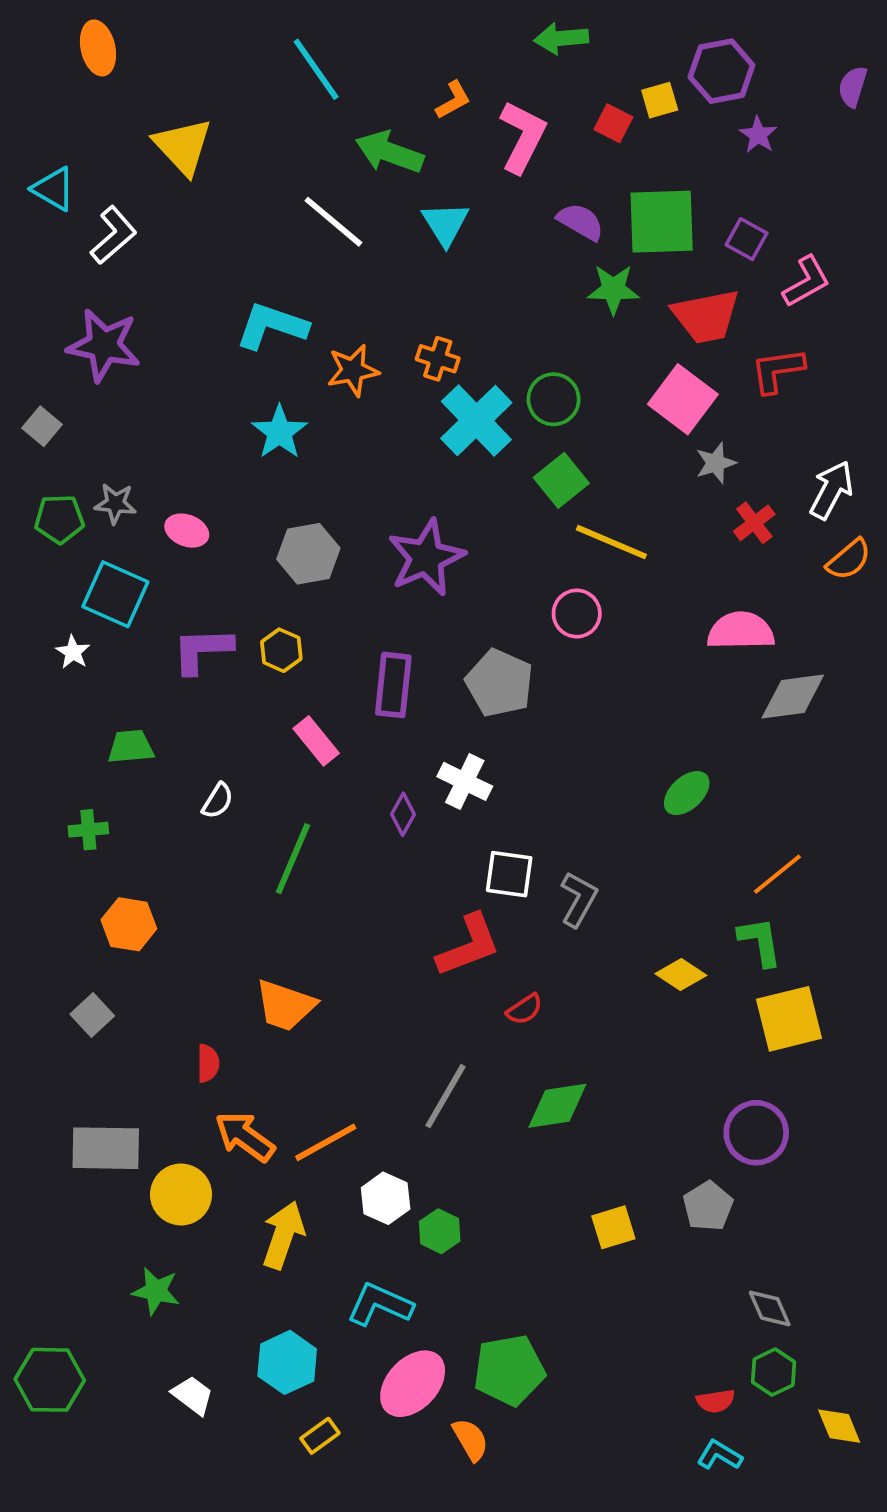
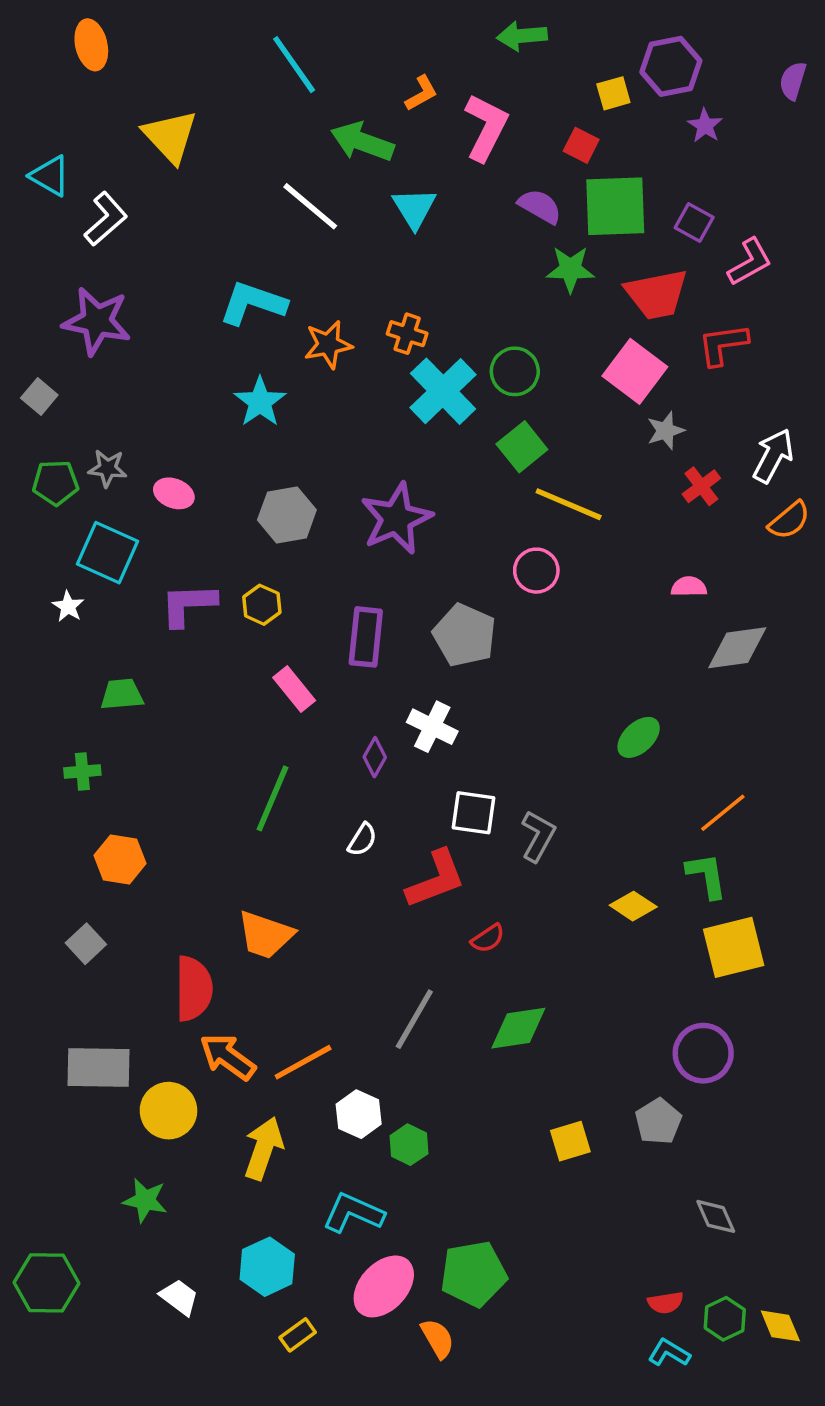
red square: (613, 123) -> (581, 145), moved
pink semicircle: (741, 631) -> (689, 587), size x0.6
white semicircle: (218, 801) -> (362, 840), moved
red semicircle: (208, 1063) -> (194, 989), size x1.8
green hexagon: (774, 1372) -> (725, 1319), moved

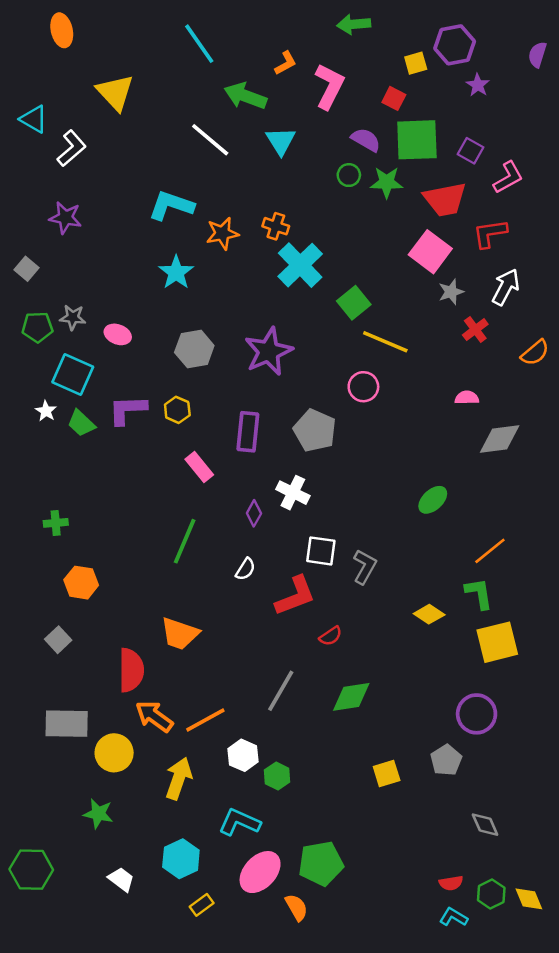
purple star: (97, 321) -> (65, 218), size x0.7
green circle: (515, 371) -> (349, 175), moved, size x0.7
white arrow: (773, 456) -> (506, 287), moved
green trapezoid: (122, 694) -> (81, 423), moved, turned -132

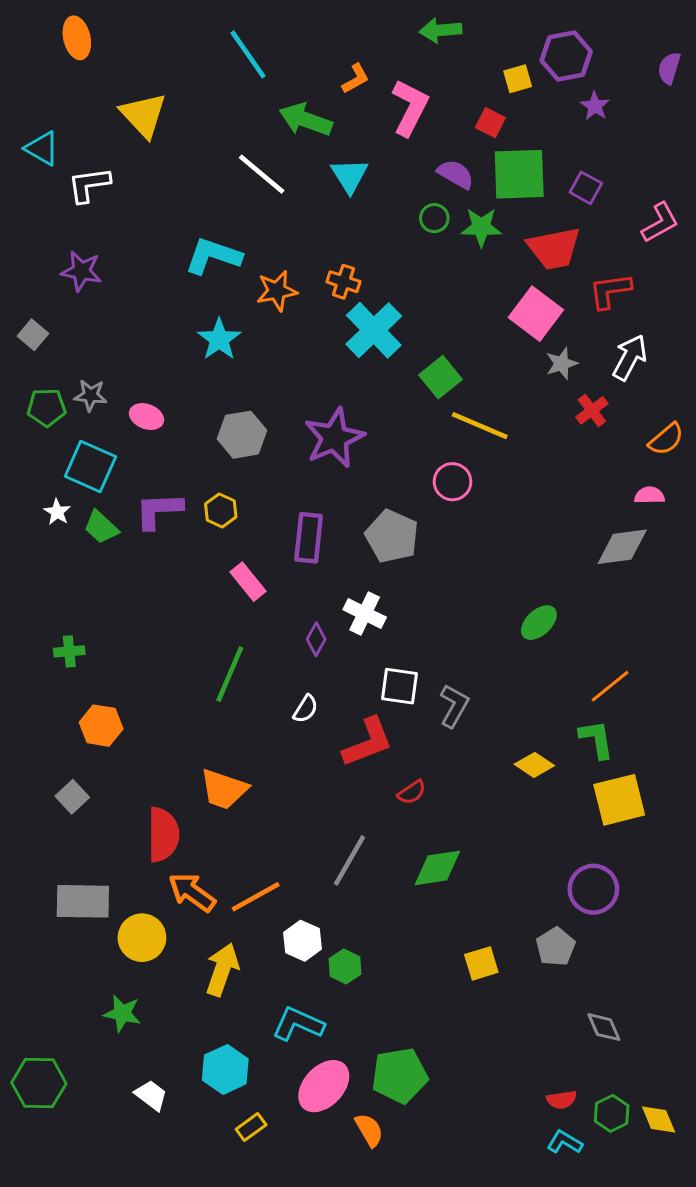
white L-shape: (71, 148) -> (89, 185), turned -147
pink L-shape: (508, 177) -> (660, 223), moved
pink semicircle: (467, 398) -> (649, 495), moved

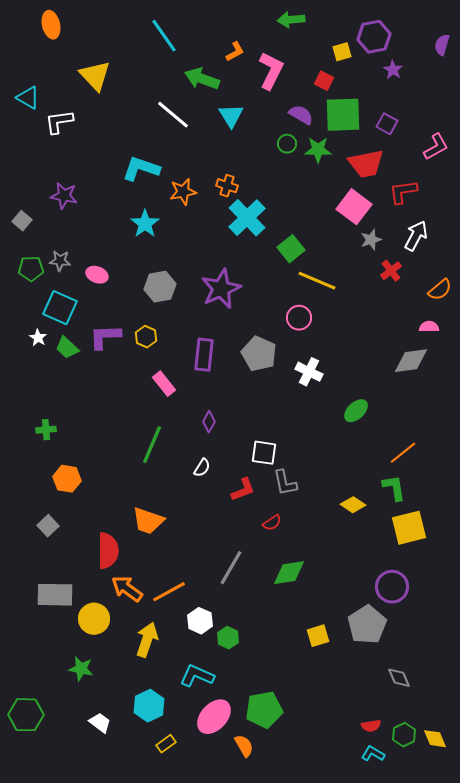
purple star: (81, 271) -> (64, 196), moved
white cross: (365, 613) -> (309, 372), moved
gray L-shape: (454, 706) -> (285, 483), moved, turned 140
red L-shape: (368, 742) -> (243, 490), size x0.7
gray pentagon: (556, 947) -> (367, 625), size x1.5

